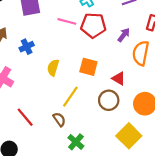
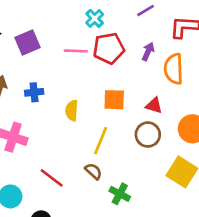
blue cross: (27, 47) -> (34, 92), turned 32

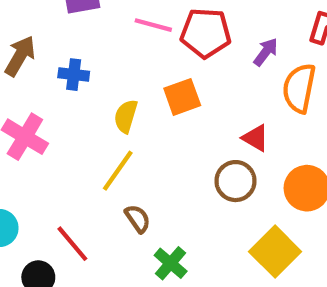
orange square: (114, 100) -> (182, 97), moved, turned -35
yellow line: (101, 141) -> (118, 171), moved
red line: (52, 178) -> (72, 244), moved

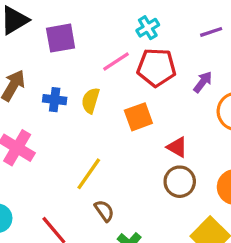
pink line: (153, 25) -> (116, 61), turned -48
yellow semicircle: (126, 116) -> (91, 100), moved
red triangle: (255, 138) -> (177, 147), moved

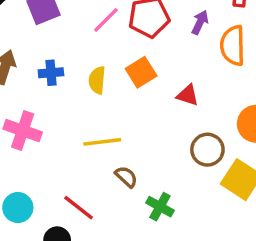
yellow semicircle: (91, 100) -> (97, 80), moved
yellow line: (89, 174) -> (102, 142), turned 60
brown circle: (180, 182) -> (207, 150), moved

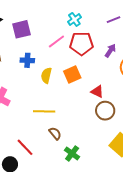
blue cross: (51, 73) -> (27, 60), moved
brown circle: (207, 150) -> (105, 111), moved

